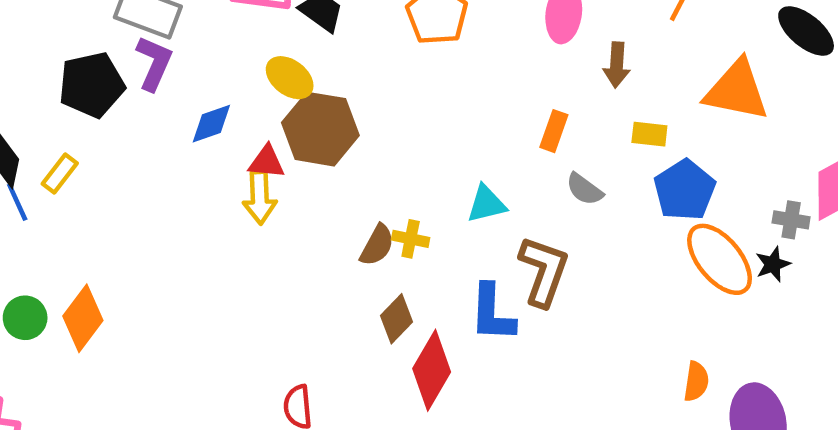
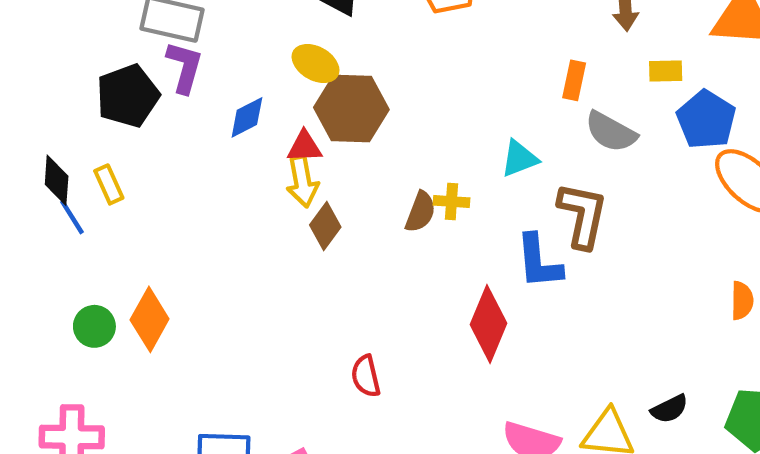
yellow rectangle: (60, 173) -> (109, 184), turned -54
gray semicircle: (584, 189) -> (611, 132), size x1.4
brown diamond: (396, 319) -> (325, 226), moved

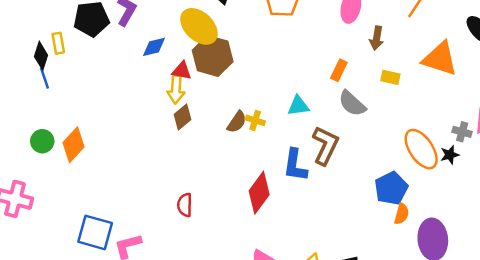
yellow ellipse: (316, 63) -> (199, 26), size x1.5
blue pentagon: (706, 120) -> (391, 188), moved
yellow rectangle: (109, 184) -> (58, 43), moved

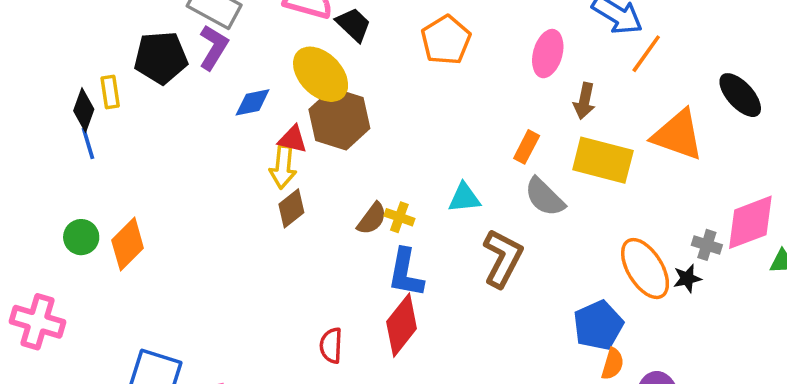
yellow rectangle: (390, 77) -> (603, 160), size x2.0
blue L-shape: (295, 165) -> (406, 273), moved
red semicircle: (185, 205) -> (331, 345), moved

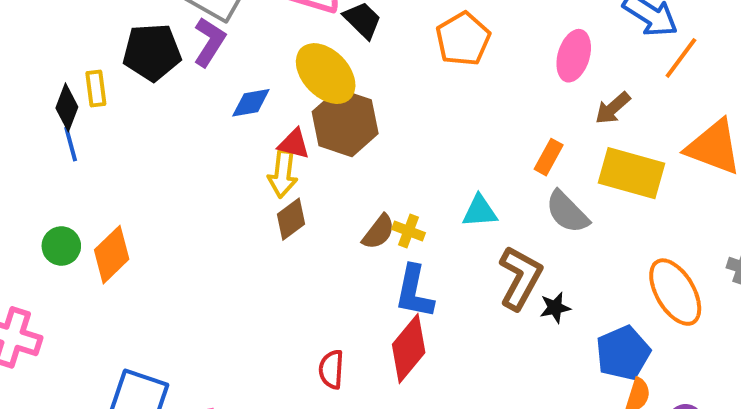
brown arrow: (584, 101) -> (613, 108), turned 36
black star: (687, 278) -> (555, 308), moved

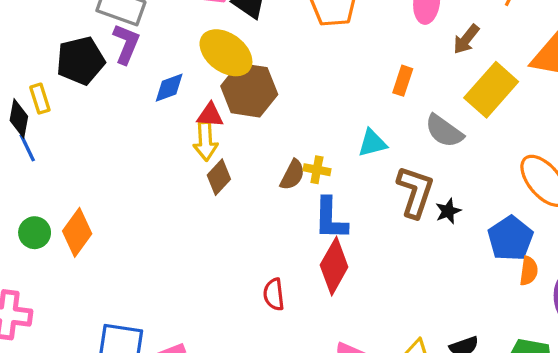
orange rectangle: (549, 157) -> (403, 81), moved
yellow rectangle: (632, 173) -> (491, 90), turned -54

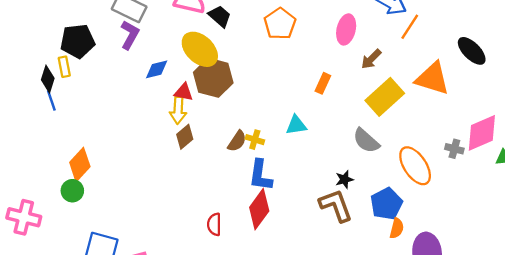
black pentagon: (80, 61) -> (78, 41), moved
gray semicircle: (444, 131) -> (366, 141), moved
brown L-shape: (415, 192) -> (336, 205), moved, turned -45
green circle: (35, 233) -> (72, 191), moved

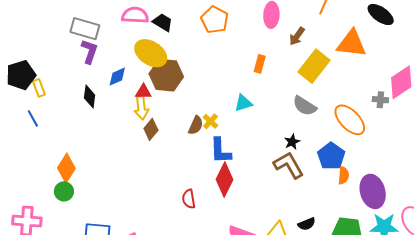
black pentagon: (78, 41) -> (21, 75), moved
black diamond: (48, 79) -> (90, 96), moved
yellow cross: (255, 140) -> (211, 121), turned 35

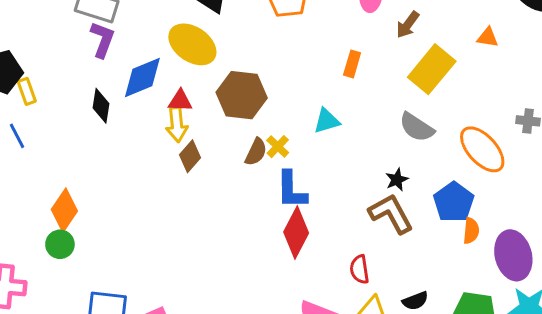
orange triangle: (352, 44) -> (488, 37), size x0.5
brown hexagon: (166, 75) -> (242, 95), moved
blue diamond: (117, 77) -> (142, 77), size x1.5
red semicircle: (189, 199) -> (360, 269), moved

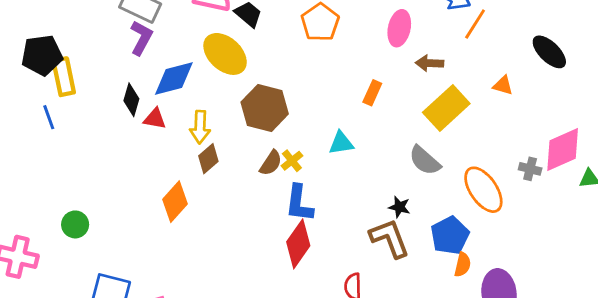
brown arrow: (408, 25) -> (430, 63), turned 48
yellow rectangle: (27, 91) -> (64, 77), size x1.5
red triangle: (180, 101) -> (155, 119), moved
black star: (397, 180) -> (399, 207), turned 30
orange diamond: (64, 210) -> (175, 202), moved

